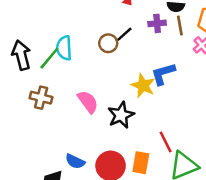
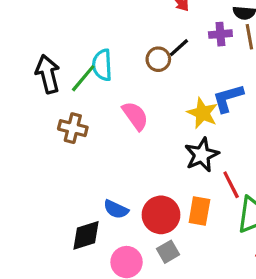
pink semicircle: (88, 102) -> (135, 116), moved
black star: (121, 115) -> (202, 155), moved

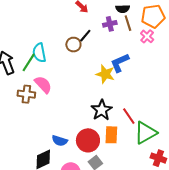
pink semicircle: (135, 116) -> (43, 85), moved
black star: (202, 155) -> (102, 110), moved

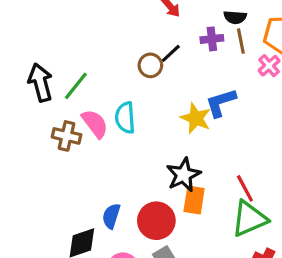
cyan semicircle: (39, 53) -> (125, 118), moved
red line: (129, 116) -> (245, 188), moved
orange rectangle: (111, 135) -> (194, 200), moved
blue semicircle: (60, 141) -> (111, 216), turned 84

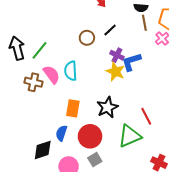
purple cross: (212, 39) -> (117, 55), moved, turned 32
black line: (171, 53) -> (110, 30), moved
orange rectangle: (194, 200) -> (73, 108), moved
green triangle: (249, 219) -> (130, 136), moved

